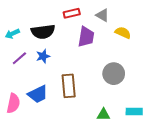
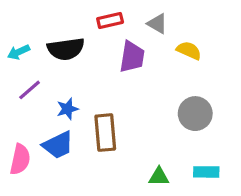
blue star: (43, 56) -> (67, 109), moved
gray circle: (114, 74) -> (195, 114), moved

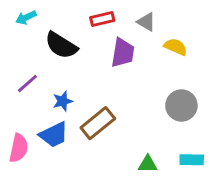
black semicircle: (66, 49) -> (61, 45), turned 40
cyan arrow: (19, 52) -> (26, 17), moved
brown rectangle: (105, 133) -> (98, 123), turned 56

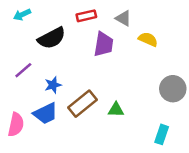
black semicircle: (61, 45) -> (52, 38), turned -60
gray circle: (181, 105) -> (173, 89), moved
cyan rectangle: (192, 160) -> (162, 134), turned -72
green triangle: (148, 164) -> (116, 110), moved

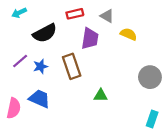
blue star: (53, 85) -> (41, 66), moved
brown rectangle: (83, 104) -> (72, 66), moved, turned -70
blue trapezoid: (46, 113) -> (39, 99), turned -130
cyan rectangle: (162, 134) -> (152, 119), moved

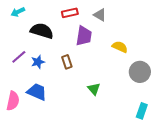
black semicircle: (45, 33) -> (42, 31), turned -135
yellow semicircle: (129, 34) -> (120, 47), moved
brown rectangle: (72, 66) -> (67, 62), size x0.6
green triangle: (101, 95) -> (94, 89), turned 48

